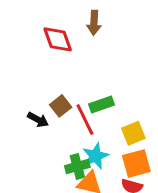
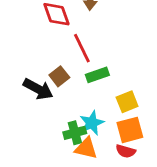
black arrow: (38, 120) -> (38, 89), size x1.5
red line: (85, 120) -> (82, 48), moved

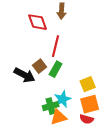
red line: (82, 48) -> (56, 46), turned 40
green rectangle: (97, 75) -> (56, 69), moved, turned -42
orange triangle: (86, 148) -> (59, 117), turned -30

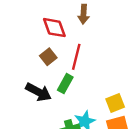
brown square: (40, 66) -> (48, 57), moved
green rectangle: (56, 69) -> (65, 84), moved

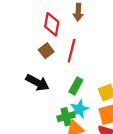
red diamond: (54, 28) -> (52, 24), turned 30
green rectangle: (65, 84) -> (76, 86), moved

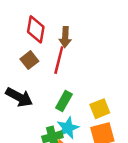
brown arrow: (78, 12) -> (65, 37), moved

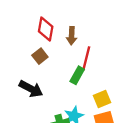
red line: (59, 60) -> (86, 58), moved
green rectangle: (64, 101) -> (77, 75), moved

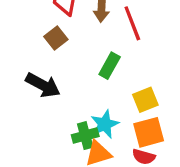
red line: (86, 58) -> (132, 23), moved, turned -35

